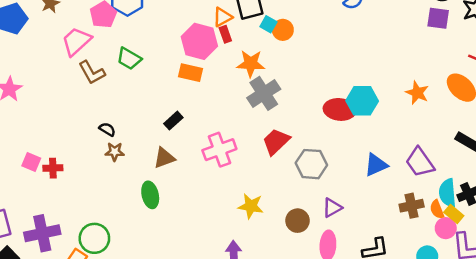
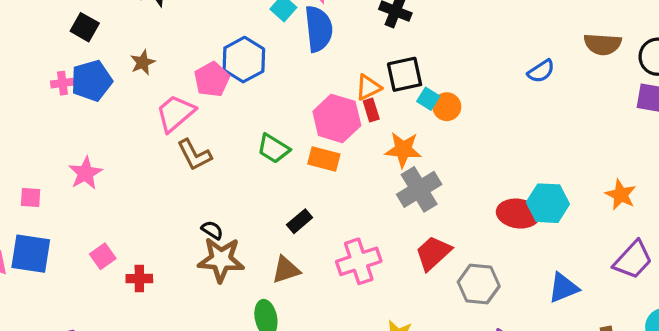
green trapezoid: (129, 59) -> (273, 149), moved
brown star: (115, 152) -> (221, 260), size x1.8
pink square: (31, 162) -> (103, 256), moved, turned 30
purple trapezoid: (420, 162) -> (633, 260), moved, turned -104

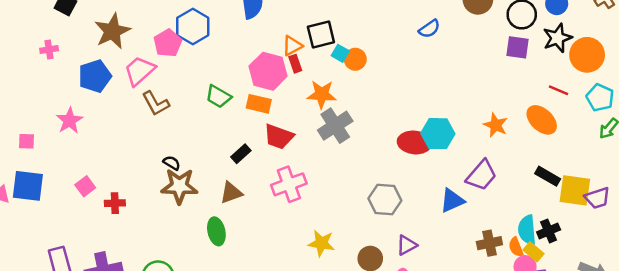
brown star: (143, 62) -> (112, 31), size x1.8
blue pentagon: (91, 81) -> (95, 76), moved
red trapezoid: (433, 253) -> (279, 137), moved, turned -116
purple trapezoid: (633, 260) -> (481, 175), moved

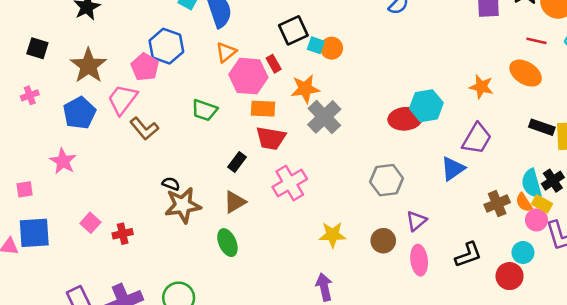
orange triangle: (292, 46) -> (226, 52), moved
orange rectangle: (259, 104) -> (263, 109), moved

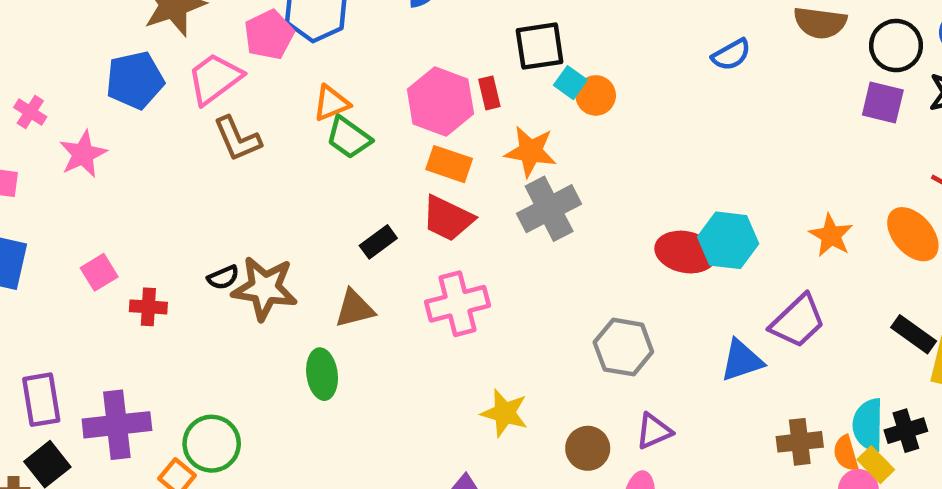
orange triangle: (226, 52) -> (331, 103), moved
pink cross: (30, 95) -> (30, 112), moved, turned 36
black semicircle: (171, 184) -> (223, 277), moved, turned 120

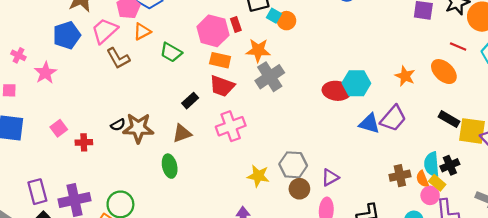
orange triangle: (331, 103) -> (142, 32), moved
gray hexagon: (623, 347) -> (293, 165), moved
blue triangle: (742, 360) -> (369, 124), moved, turned 40

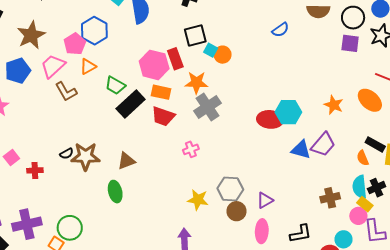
red rectangle: (236, 24) -> (175, 59), size x1.5
black rectangle: (190, 101) -> (131, 104), moved, size x1.8
pink cross: (231, 126) -> (191, 149), moved, size x0.6
orange semicircle: (422, 179) -> (363, 158), moved

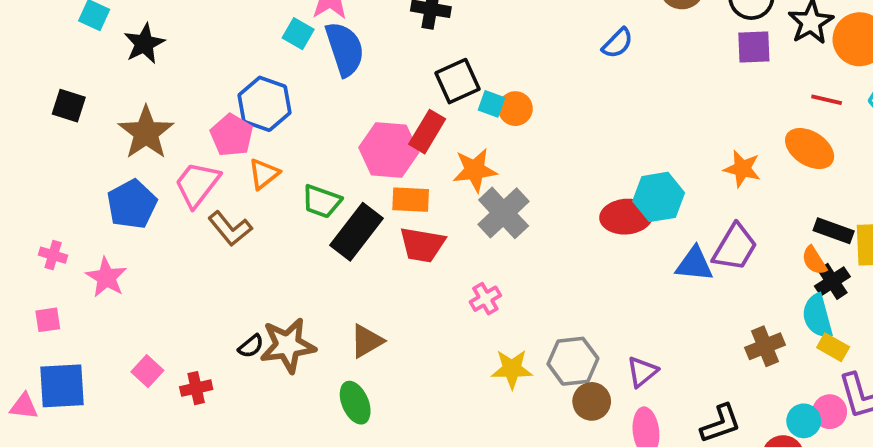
red rectangle: (175, 59) -> (427, 132), turned 60
black cross: (377, 188) -> (832, 281), moved
yellow star: (198, 200) -> (512, 369), moved
pink circle: (358, 216) -> (830, 412), moved

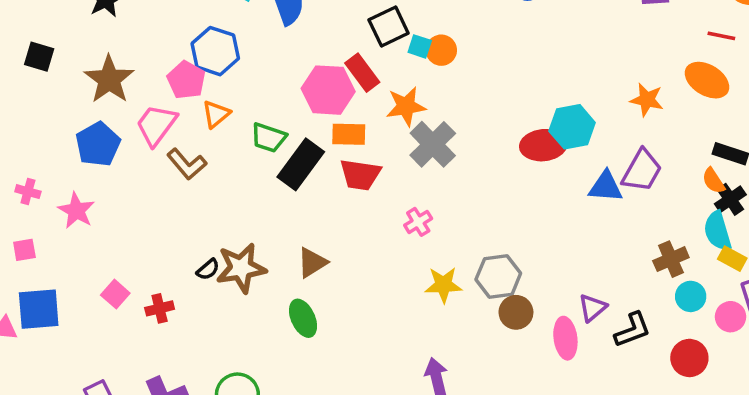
red rectangle: (427, 132) -> (362, 73), turned -66
purple triangle: (642, 372) -> (592, 308), moved
cyan circle: (804, 421) -> (691, 296), moved

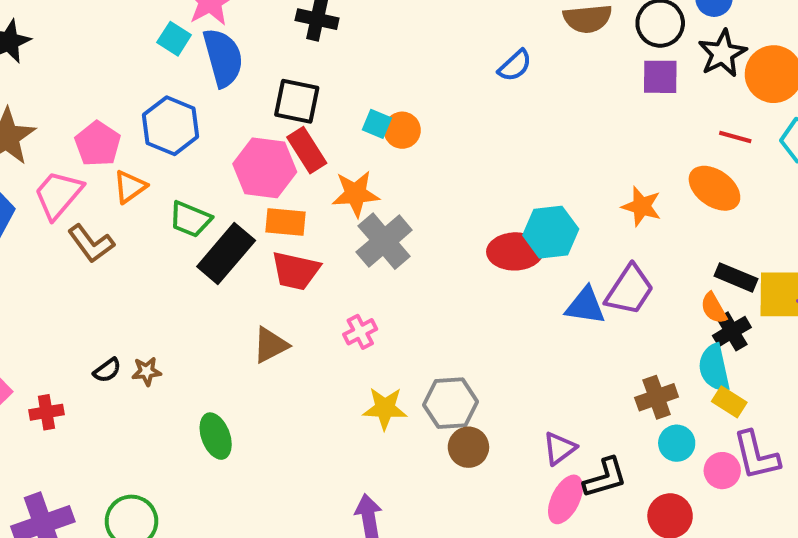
black square: (389, 27) -> (297, 101), moved, turned 33
blue hexagon: (215, 51) -> (171, 126), moved
brown triangle: (312, 263) -> (270, 345), moved
brown star: (241, 268) -> (147, 371), size x0.5
pink ellipse: (565, 338) -> (565, 499), moved, turned 30

